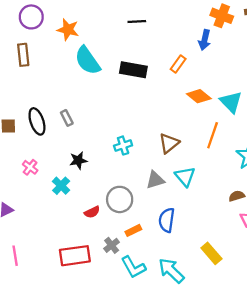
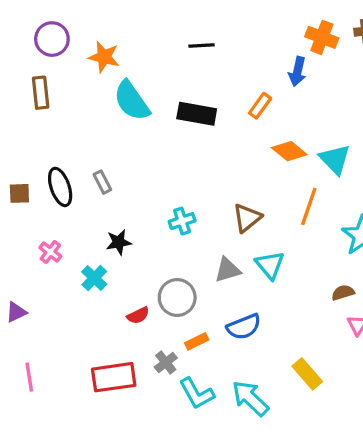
blue semicircle: (167, 220) -> (244, 327), turned -120

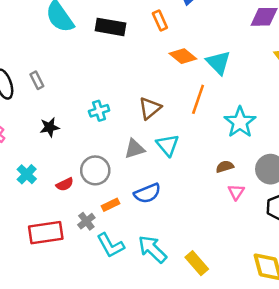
orange rectangle: (260, 106) -> (160, 21), turned -60
cyan cross: (94, 278) -> (27, 174), moved
yellow rectangle: (307, 374) -> (197, 263), moved

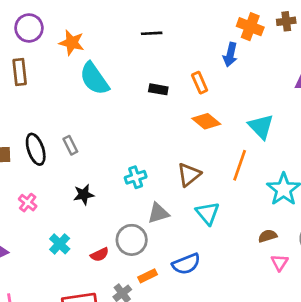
black rectangle: (110, 27) -> (158, 89), moved, size x0.6
orange diamond: (183, 56) -> (206, 121), moved
gray triangle: (135, 149) -> (158, 213), moved

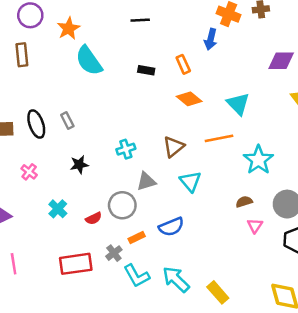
orange star: (72, 43) -> (69, 28), turned 30
orange line: (240, 165) -> (219, 138), turned 60

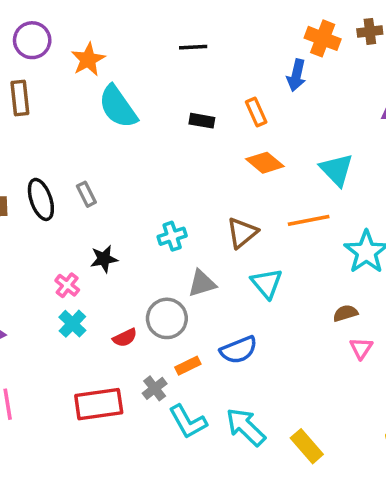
pink cross: (29, 172) -> (67, 285), moved

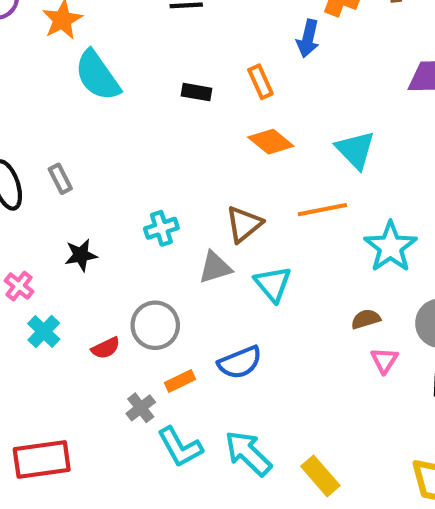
gray triangle: (202, 283) -> (215, 267), moved
pink cross: (67, 285) -> (19, 286), moved
red rectangle: (99, 404) -> (42, 459), moved

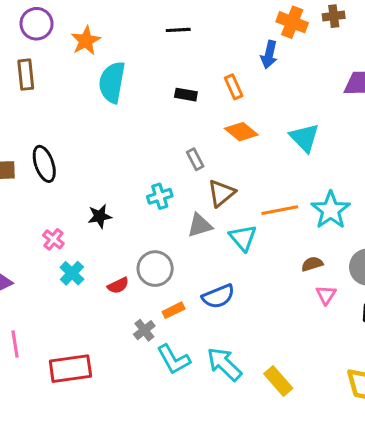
cyan semicircle: (97, 76) -> (112, 82), turned 45
gray rectangle: (60, 179) -> (195, 159), moved
orange line: (322, 210) -> (280, 210), moved

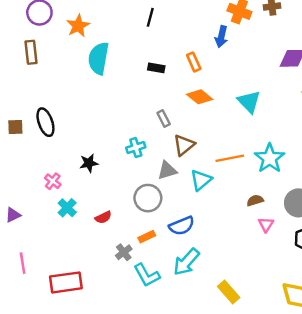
black line: (178, 30) -> (150, 17), turned -72
cyan triangle: (243, 238) -> (201, 180), turned 30
gray circle: (155, 269) -> (148, 198), moved
cyan arrow: (224, 364) -> (186, 262), moved, turned -92

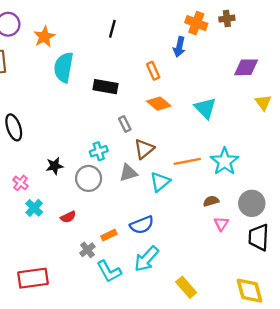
black rectangle: (156, 68) -> (106, 87), moved, size x1.5
gray circle: (148, 198) -> (89, 178), moved

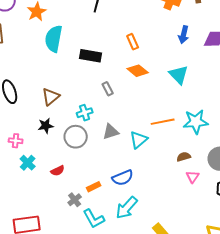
blue arrow: (179, 47) -> (184, 35), moved
brown triangle: (144, 149) -> (51, 97), moved
cyan star: (225, 161) -> (196, 122), turned 30
pink cross: (21, 183) -> (16, 141), turned -32

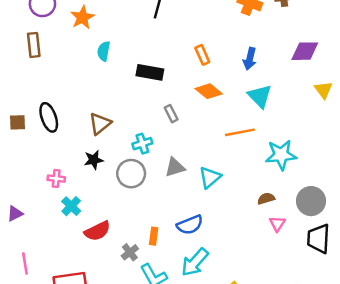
blue arrow: (184, 35) -> (250, 59), moved
cyan semicircle: (54, 39) -> (104, 51), size x0.6
orange line: (163, 122) -> (240, 132), moved
red semicircle: (58, 171) -> (97, 231), moved, size x1.5
orange rectangle: (94, 187) -> (154, 236), turned -56

